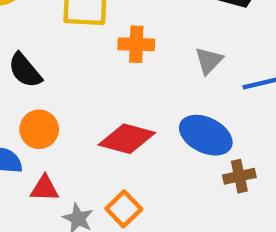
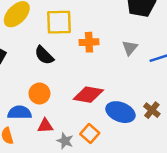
black semicircle: (25, 70) -> (44, 55), moved
blue ellipse: (206, 135) -> (120, 112), moved
brown cross: (239, 176) -> (152, 110), turned -35

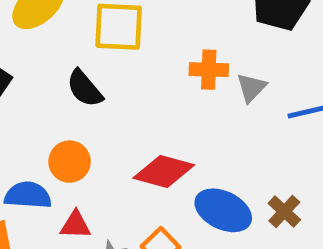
orange cross: (89, 42) -> (209, 70), moved

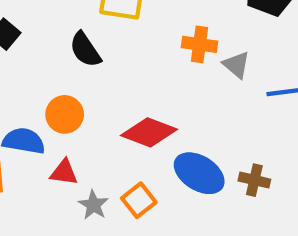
gray triangle: (251, 88) -> (236, 65), turned -40
brown cross: (284, 212) -> (254, 180), turned -36

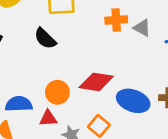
orange circle: (65, 114) -> (57, 92), moved

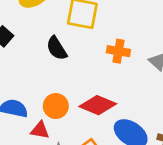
orange cross: (116, 20) -> (118, 51), moved

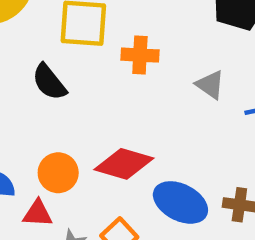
orange cross: (118, 51) -> (140, 55), moved

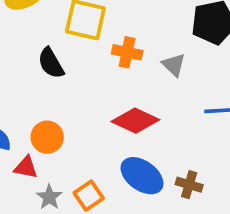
gray triangle: (210, 85) -> (174, 65), moved
red diamond: (124, 164) -> (135, 121), moved

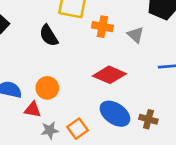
gray star: (49, 197) -> (50, 130), turned 30

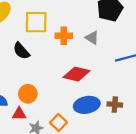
blue ellipse: (115, 114) -> (87, 105), turned -35

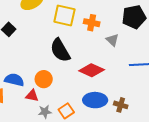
orange cross: (64, 36) -> (92, 23), moved
black semicircle: (21, 51) -> (60, 50), moved, size x1.4

